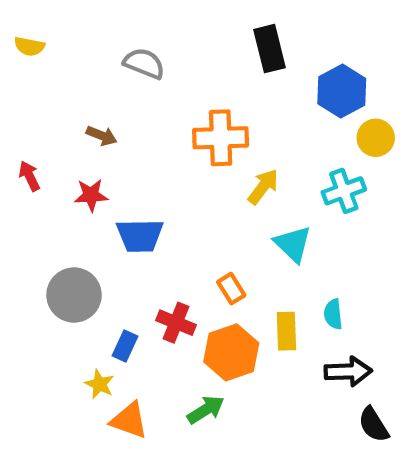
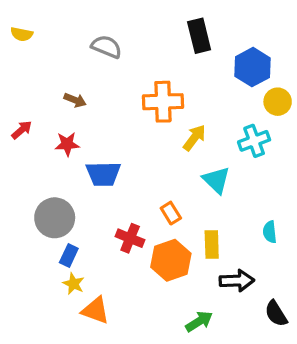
red arrow: (29, 176) -> (22, 130), turned 75
cyan semicircle: (333, 314) -> (270, 232), moved
blue rectangle: (125, 346) -> (69, 255), moved
black arrow: (348, 371) -> (237, 281), moved
green arrow: (206, 410) -> (199, 321), moved

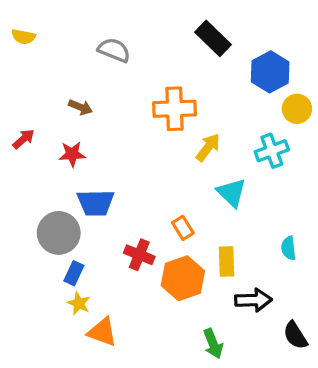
black rectangle: (199, 36) -> (213, 38), turned -32
blue trapezoid: (103, 174) -> (96, 203), moved
green arrow: (199, 321) -> (213, 344), turned 100

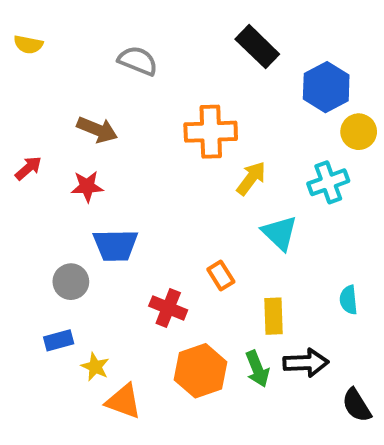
brown arrow: (81, 107) -> (97, 130), size x1.4
gray circle: (59, 233) -> (71, 282), size x0.7
blue rectangle: (74, 273) -> (59, 340), moved, turned 50
orange hexagon: (183, 278) -> (201, 371), moved
green arrow: (213, 344) -> (257, 369), moved

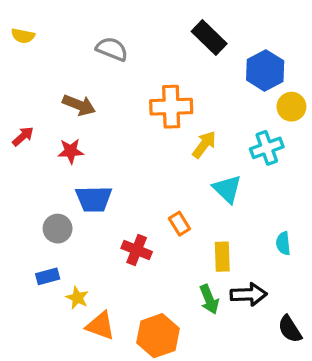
orange hexagon: (201, 371) -> (158, 336), moved

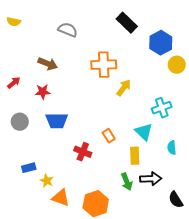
cyan cross: (267, 148) -> (162, 108), moved
cyan triangle: (227, 189) -> (144, 132), moved
gray circle: (58, 229) -> (20, 122), moved

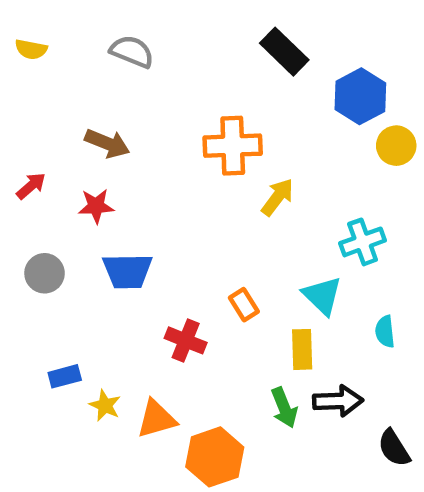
gray semicircle: (68, 30) -> (132, 52), moved
orange triangle: (61, 198) -> (157, 419), moved, turned -36

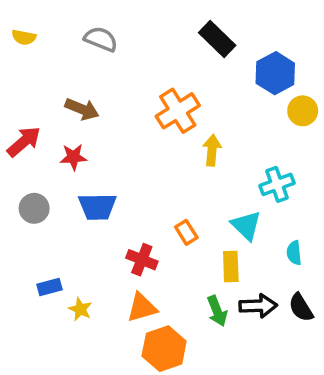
orange cross: (233, 146) -> (178, 111), turned -30
red arrow: (31, 186) -> (24, 142), size x1.5
yellow arrow: (277, 197) -> (212, 150), turned -32
orange triangle: (157, 419) -> (142, 308), moved
black semicircle: (394, 448) -> (301, 308), moved

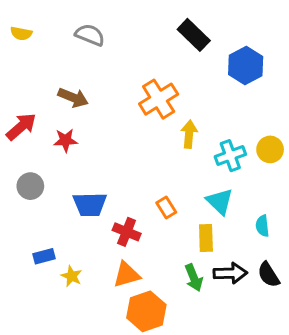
yellow circle: (303, 111) -> (270, 149), moved
cyan cross: (277, 184) -> (230, 156), moved
blue trapezoid: (97, 207) -> (90, 204), moved

